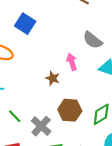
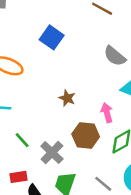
blue square: (25, 24) -> (52, 37), moved
pink arrow: (72, 62) -> (107, 113), moved

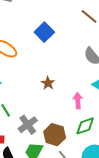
brown hexagon: (86, 135) -> (55, 135), moved

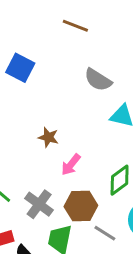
pink arrow: (78, 101) -> (71, 165), moved, turned -119

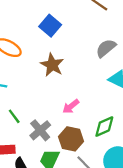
gray semicircle: (98, 80) -> (106, 48), turned 95
brown star: (48, 137) -> (52, 65), moved, size x1.5

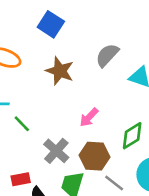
gray semicircle: (106, 48) -> (107, 55), moved
green line: (14, 116) -> (22, 124), moved

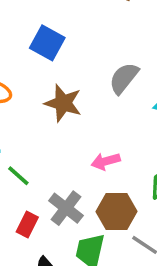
pink arrow: (89, 117) -> (106, 161), turned 35
red rectangle: (21, 179) -> (27, 225), moved, turned -48

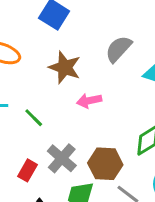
pink arrow: (106, 161) -> (89, 101), moved
green line: (18, 176) -> (34, 118), moved

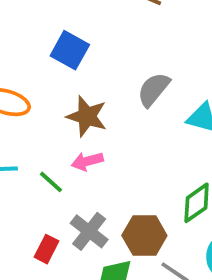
pink arrow: (89, 101) -> (87, 161), moved

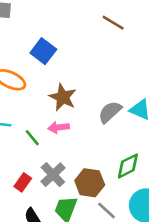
blue square: (70, 50) -> (43, 51), moved
gray semicircle: (153, 89) -> (110, 112), moved

